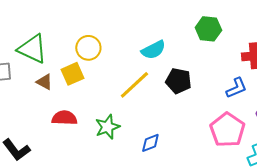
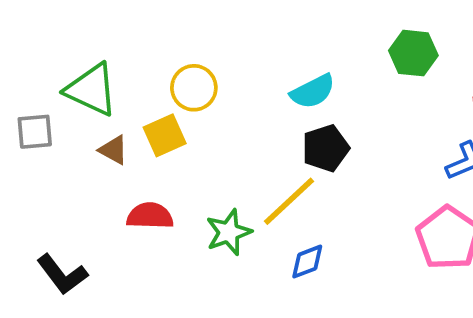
black pentagon: (178, 81) -> (326, 148), moved, turned -30
yellow line: (134, 85) -> (289, 201), moved

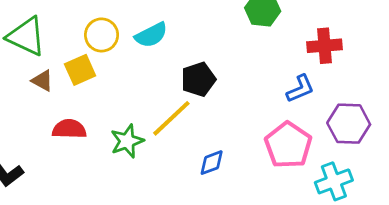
cyan semicircle: (313, 91) -> (151, 35), moved
blue diamond: (307, 262) -> (212, 163), moved

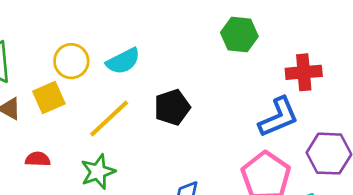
blue L-shape: (300, 89) -> (279, 117), size x1.4
yellow line: (171, 118) -> (109, 119), moved
red semicircle: (69, 129) -> (38, 159), size x0.7

